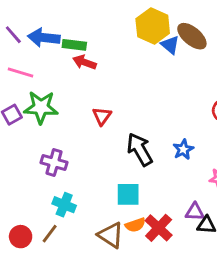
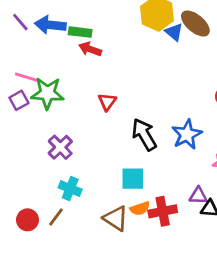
pink line: (21, 72) -> (27, 78), moved
blue star: (183, 149) -> (187, 134), size x1.5
purple cross: (54, 163) -> (60, 147), turned 30
red cross: (159, 228) -> (163, 211), turned 36

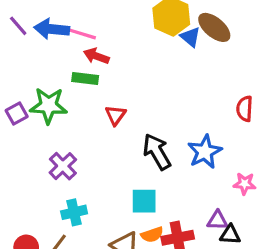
green rectangle: (80, 32) -> (85, 78), moved
pink line: (27, 78) -> (82, 34), moved
cyan cross: (70, 189) -> (74, 212), turned -35

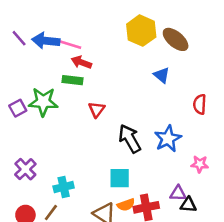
blue triangle: (190, 37) -> (162, 75), moved
purple cross: (63, 166) -> (25, 169), moved

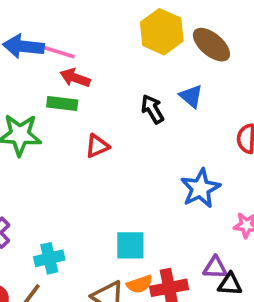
red triangle: (97, 109) -> (97, 146), turned 30
black arrow: (130, 139) -> (152, 109), moved, size x0.7

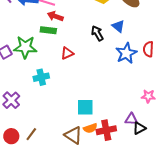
blue star: (200, 188) -> (126, 53), moved
cyan cross: (49, 258) -> (41, 77), moved
black triangle: (230, 284) -> (139, 128), turned -32

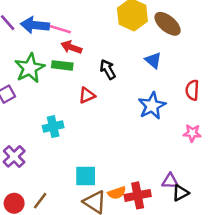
black arrow: (97, 33) -> (108, 69), moved
green star: (25, 47) -> (30, 68), moved, turned -30
blue star: (126, 53) -> (152, 106), moved
pink star: (148, 96) -> (192, 133), moved
cyan square: (85, 107) -> (86, 176), moved

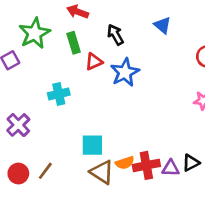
green rectangle: (62, 65) -> (74, 43), moved, turned 66
blue star: (152, 106) -> (125, 72), moved
purple triangle: (170, 181) -> (171, 168), moved

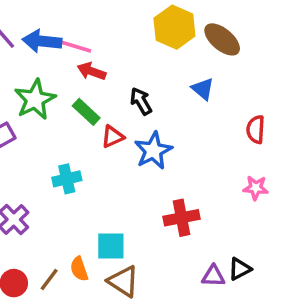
green rectangle: (74, 43) -> (86, 112), turned -30
orange semicircle: (125, 163) -> (79, 269), moved, turned 90
red cross: (146, 165) -> (182, 218), moved

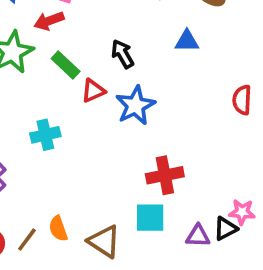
red arrow: (91, 71) -> (49, 21), moved, turned -40
blue triangle: (203, 89) -> (187, 41), turned -40
red semicircle: (256, 129) -> (242, 100), moved
pink star: (256, 188) -> (242, 212), moved
cyan square: (111, 246) -> (150, 218), moved

